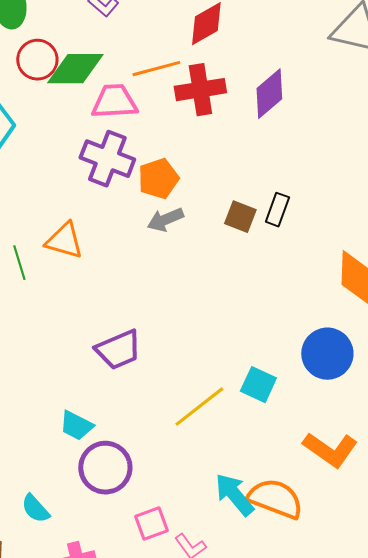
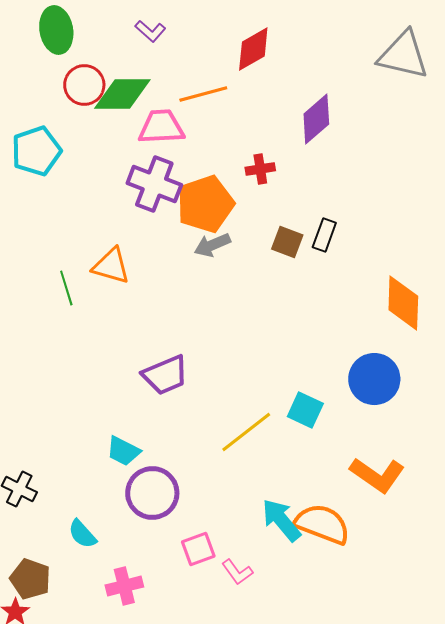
red cross: (200, 90) -> (260, 169), moved, size x0.6
orange pentagon: (158, 179) -> (205, 204), size x1.4

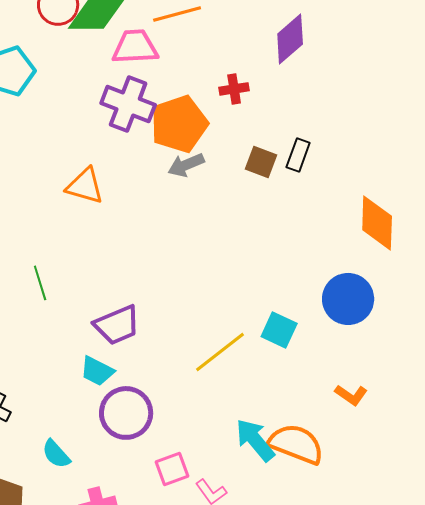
green line: (66, 288) -> (40, 283), moved
purple trapezoid: (165, 375) -> (117, 325), moved
orange L-shape: (377, 475) -> (351, 395), size x0.6

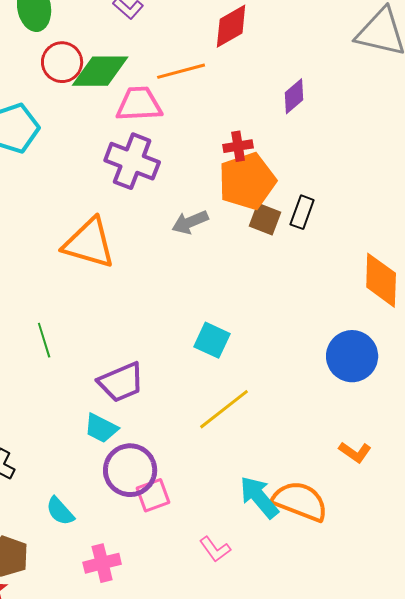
purple diamond: (290, 39) -> (294, 96), size x0.7
orange pentagon: (179, 124) -> (247, 181), moved
orange triangle: (85, 186) -> (89, 243), size x1.4
cyan square: (279, 330) -> (212, 340), moved
pink square: (172, 469) -> (153, 495), moved

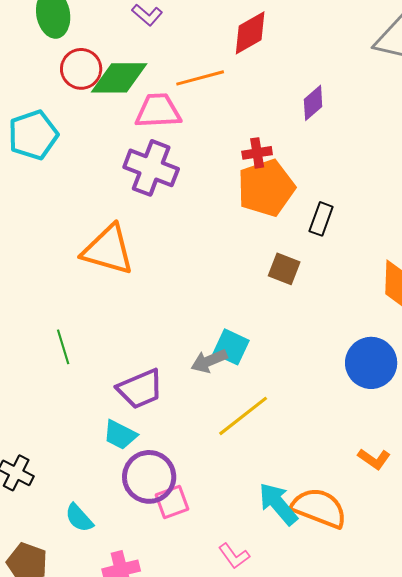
brown square: (265, 219) -> (284, 269), moved
gray arrow: (190, 222) -> (209, 361), moved

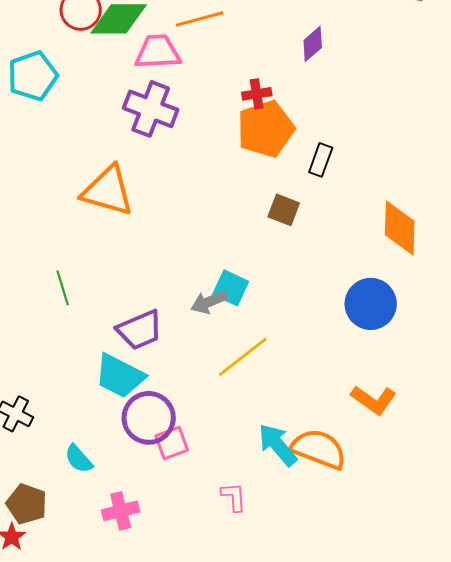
cyan trapezoid: (120, 435) -> (120, 376), size x1.5
orange L-shape: (374, 459) -> (374, 400), size x1.4
pink L-shape: (234, 556) -> (234, 497), turned -148

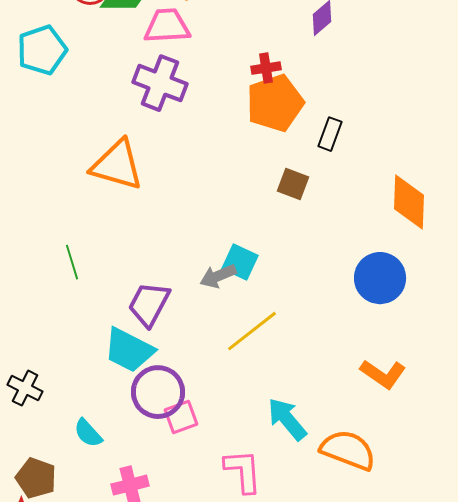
purple trapezoid: (140, 330) -> (149, 304), turned 141
orange semicircle: (319, 449) -> (348, 450), moved
pink L-shape: (234, 497) -> (243, 471), size x1.5

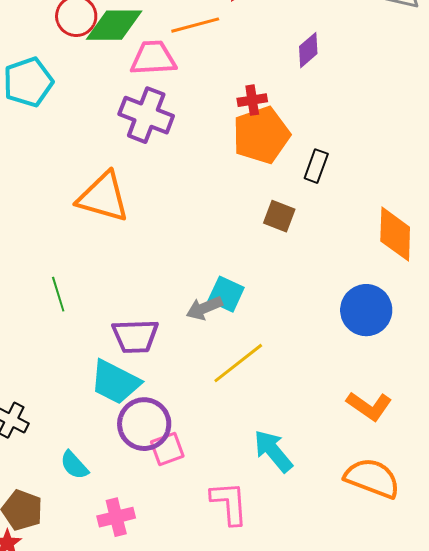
purple trapezoid: (149, 304) -> (135, 336), turned -120
orange semicircle: (348, 450) -> (372, 478), moved

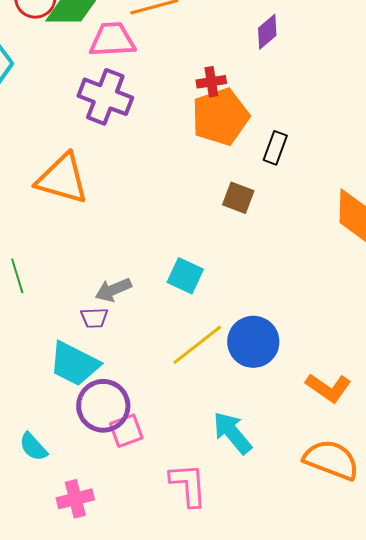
gray arrow: (204, 308) -> (113, 290), moved
blue circle: (366, 310) -> (253, 342), moved
purple trapezoid: (135, 336) -> (94, 318), size x0.6

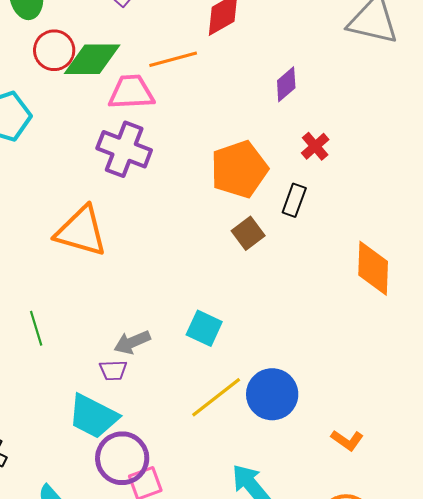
red cross: (211, 82) -> (315, 146), moved, turned -32
brown square: (238, 198) -> (248, 233), moved, turned 32
orange L-shape: (328, 388) -> (347, 440), size x0.7

